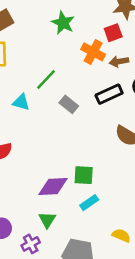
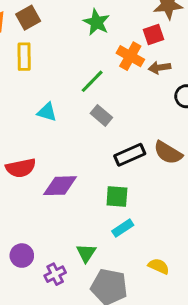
green line: (46, 79) -> (92, 81), moved
black rectangle: (109, 94) -> (130, 155), moved
purple diamond: (53, 187) -> (60, 186), moved
green triangle: (47, 220) -> (86, 253), moved

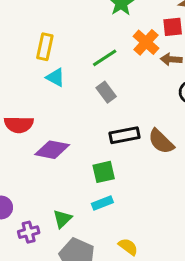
yellow rectangle: (24, 57) -> (45, 47), moved
green square: (117, 196) -> (104, 172), turned -30

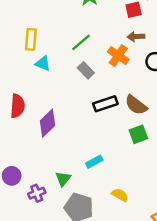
orange cross: (146, 42) -> (118, 56), moved
red semicircle: (19, 125) -> (17, 106), turned -80
purple diamond: (52, 150) -> (47, 123), turned -48
green square: (104, 172) -> (138, 134), moved

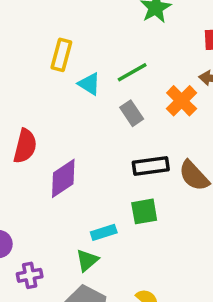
cyan triangle: (43, 63) -> (89, 84), moved
green square: (138, 134) -> (144, 211), moved
cyan rectangle: (94, 162) -> (104, 232), moved
green triangle: (63, 179) -> (87, 260), moved

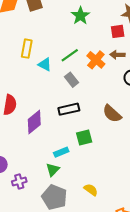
orange cross: (182, 101) -> (96, 60), moved
black rectangle: (151, 166) -> (69, 109), moved

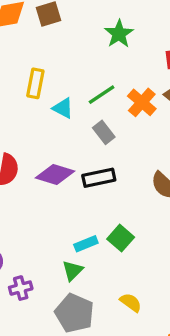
purple diamond: (34, 122) -> (55, 175), moved, turned 55
green square: (84, 138) -> (121, 238), moved, turned -35

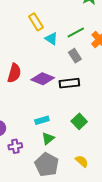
yellow rectangle: (35, 83) -> (36, 22), turned -48
cyan rectangle: (86, 244) -> (42, 120), moved

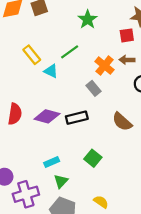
green line: (76, 33) -> (70, 52), moved
gray rectangle: (75, 56) -> (94, 88), moved
purple cross: (15, 146) -> (26, 194), size x1.6

